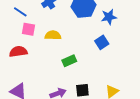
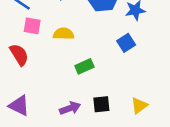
red semicircle: (18, 52) -> (19, 55), turned 66

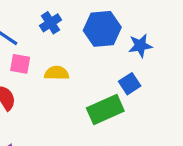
green rectangle: (84, 66) -> (105, 110), moved, size x1.6

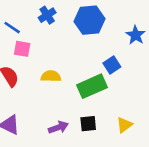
blue star: (140, 46) -> (136, 35), moved, turned -30
yellow semicircle: (57, 73) -> (51, 76), moved

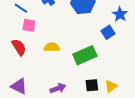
blue square: (112, 65) -> (108, 32), moved
black square: (88, 124) -> (92, 85), moved

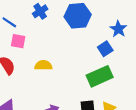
green rectangle: (85, 55) -> (100, 76), moved

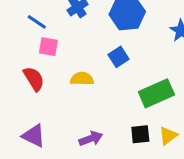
blue square: (105, 49) -> (118, 57), moved

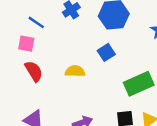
pink square: (48, 47) -> (26, 44), moved

